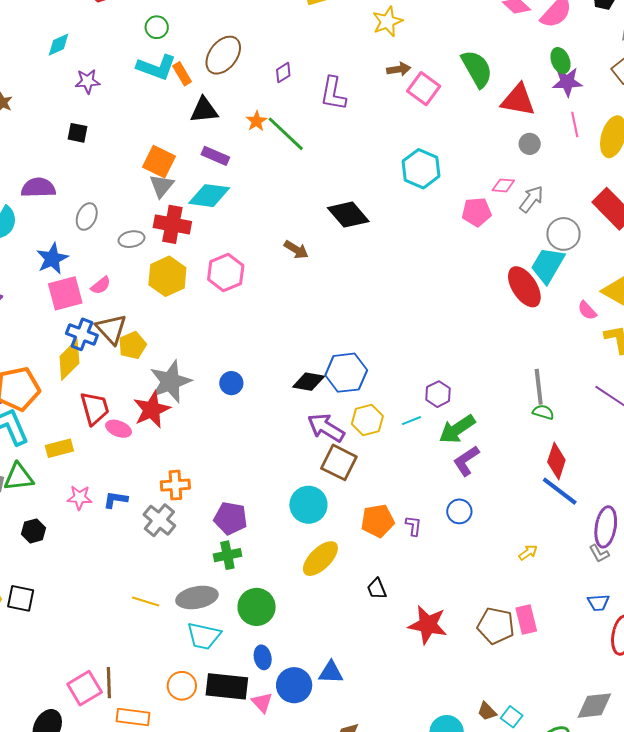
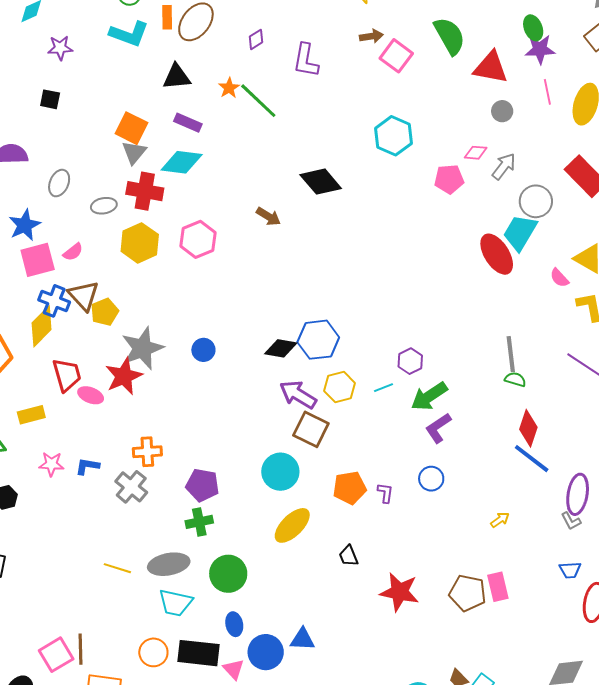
orange rectangle: (182, 74) -> (167, 17), moved, turned 30

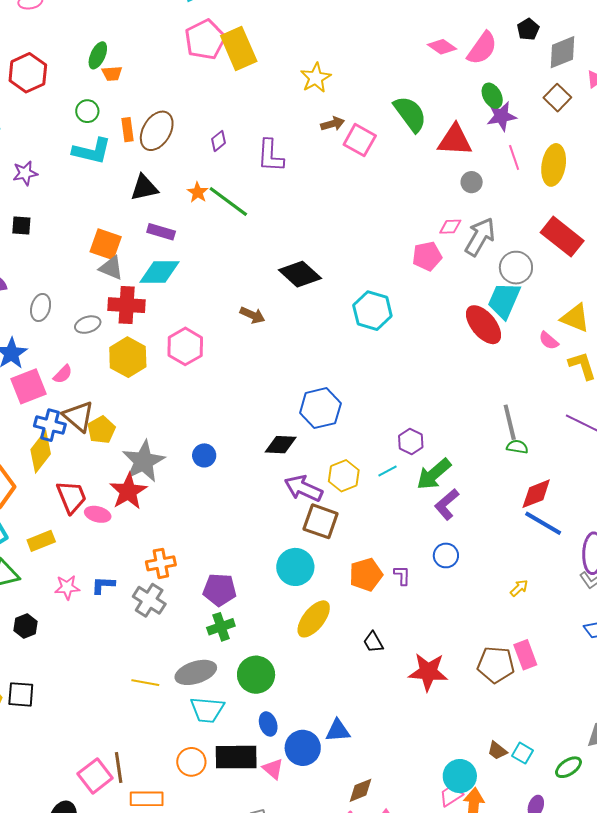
cyan hexagon: (394, 136) -> (372, 311), moved
gray triangle: (134, 152) -> (111, 268), turned -40
gray arrow: (504, 166) -> (480, 237), size x1.4
blue hexagon: (318, 340) -> (320, 408), moved
red diamond: (528, 428) -> (536, 494), turned 57

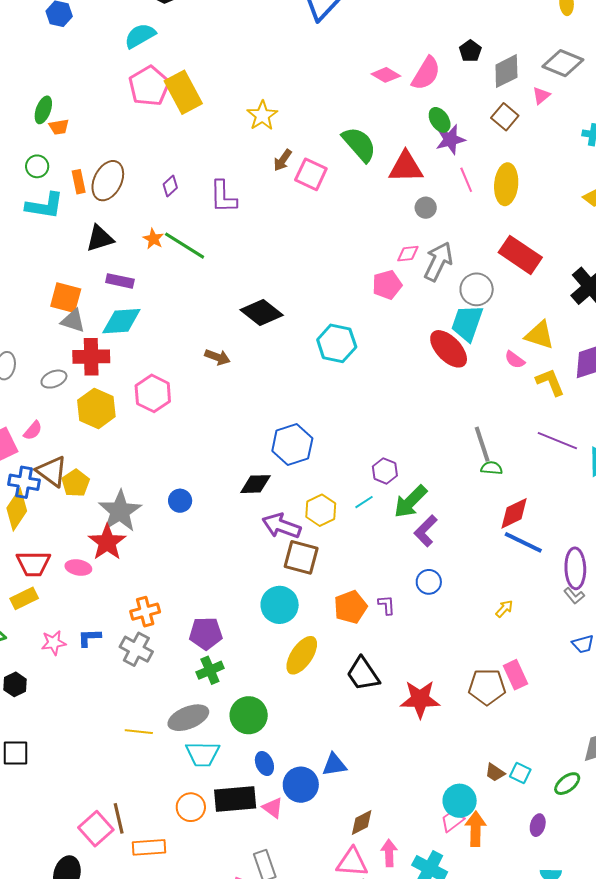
brown arrow: (333, 124) -> (283, 160), turned 145
red trapezoid: (72, 497) -> (33, 564), moved, turned 117
black trapezoid: (373, 642) -> (363, 674), size x1.6

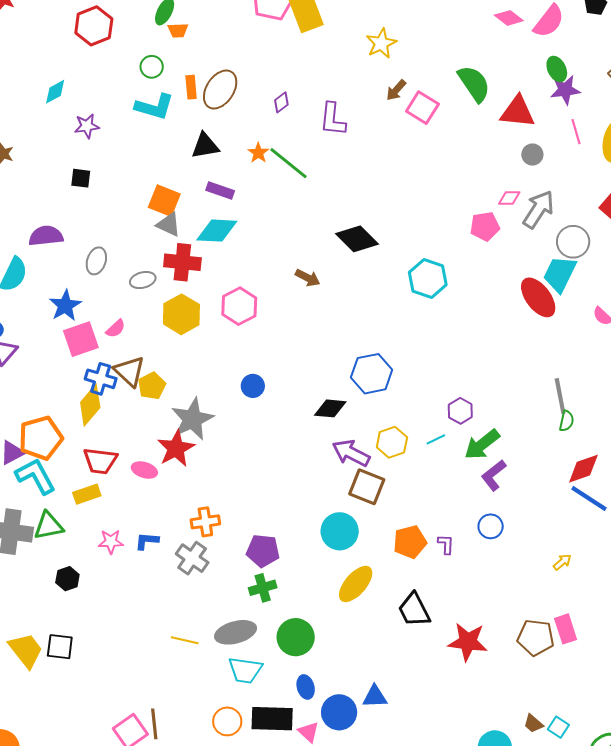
green semicircle: (492, 468) -> (567, 421), turned 90
blue circle: (180, 501) -> (253, 386), moved

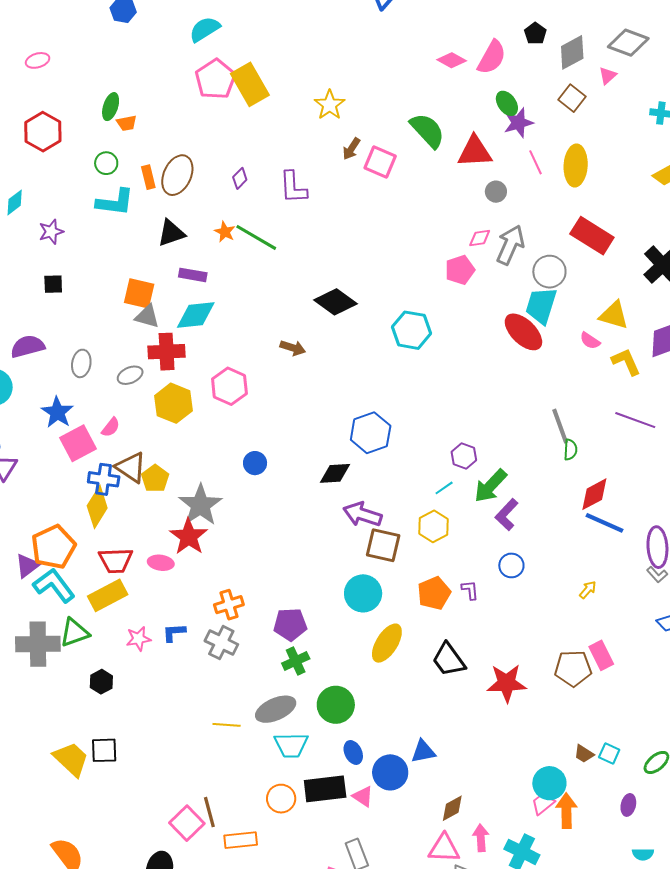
yellow hexagon: (392, 442) -> (434, 526), moved
yellow rectangle: (87, 494) -> (108, 595), size x1.4

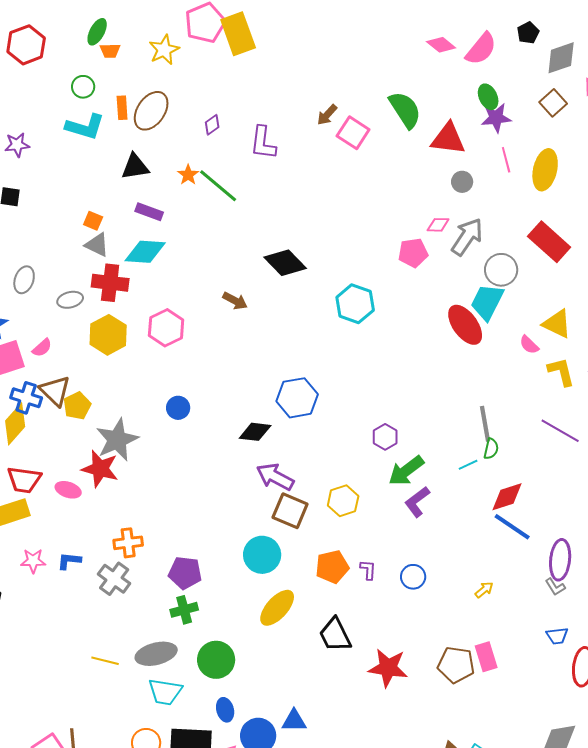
yellow star: (330, 105) -> (164, 50), moved
orange square: (139, 293) -> (93, 221), size x0.6
cyan line: (444, 488) -> (468, 465), moved
red star: (189, 537) -> (100, 469), turned -30
blue circle: (511, 565) -> (413, 577), moved

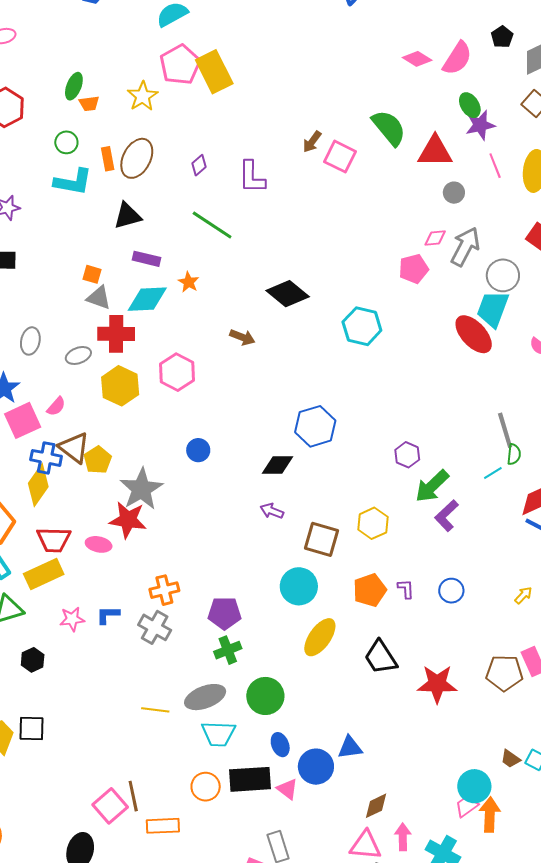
orange star: (188, 175) -> (189, 282), moved
purple arrow: (275, 477) -> (272, 511), moved, size x0.6

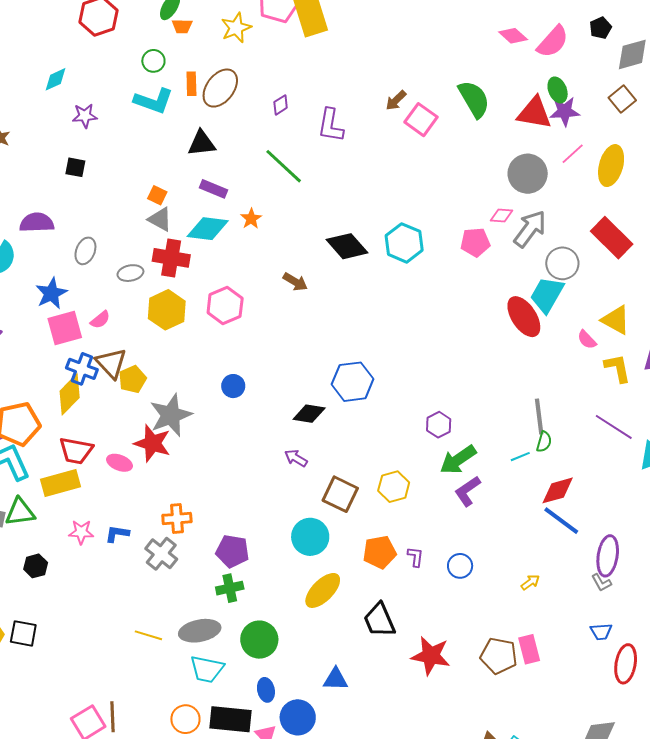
red triangle: (435, 151) -> (534, 113), moved
pink line: (495, 166) -> (573, 154), turned 60
gray circle: (454, 193) -> (528, 174), size x1.8
cyan hexagon: (362, 326) -> (404, 243), moved
blue triangle: (350, 747) -> (336, 679), moved

